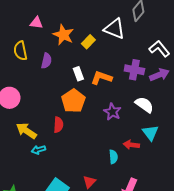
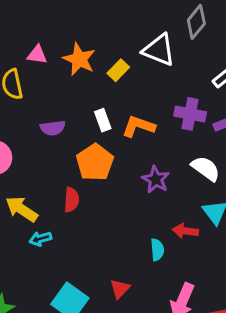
pink triangle: (36, 23) -> (37, 55), moved
purple semicircle: (46, 61) -> (53, 128), moved, turned 70

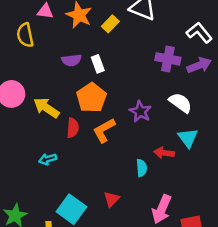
orange L-shape: (139, 126) -> (104, 130), moved, turned -48
purple semicircle: (53, 128) -> (71, 60), moved
yellow arrow: (22, 209) -> (46, 108), moved

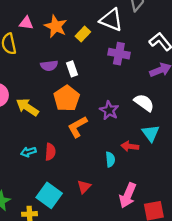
purple cross: (168, 59) -> (119, 54), moved
red semicircle: (73, 128) -> (50, 152), moved

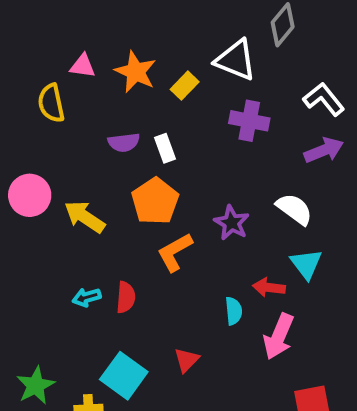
pink arrow: (128, 195) -> (279, 336), moved

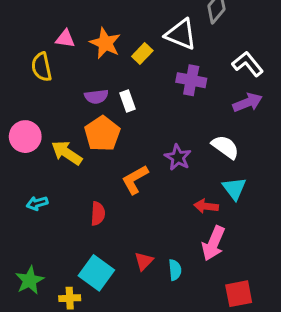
orange pentagon: (155, 201) -> (102, 134), moved
cyan arrow: (87, 297) -> (37, 203), moved
cyan semicircle: (234, 311) -> (175, 270), moved

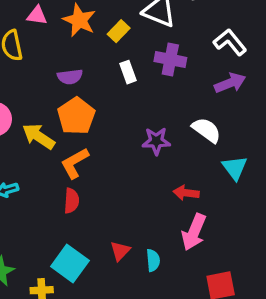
white rectangle: (127, 101) -> (128, 72), moved
purple star: (178, 157) -> (156, 141), turned -30
orange L-shape: (135, 180) -> (75, 163), moved
cyan triangle: (234, 188) -> (235, 168), moved

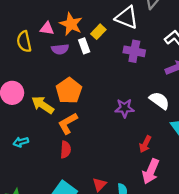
pink triangle: (37, 16) -> (47, 28), moved
white rectangle: (128, 72) -> (84, 46), moved
purple semicircle: (70, 77) -> (60, 49), moved
red arrow: (186, 193) -> (145, 144), turned -70

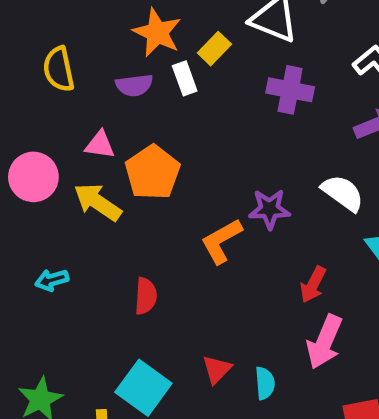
pink triangle: (47, 28) -> (100, 145), moved
orange L-shape: (68, 123) -> (221, 241), moved

